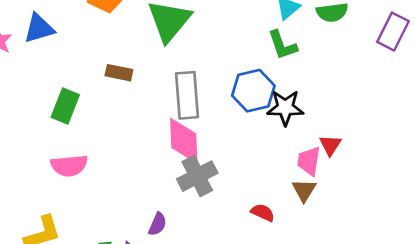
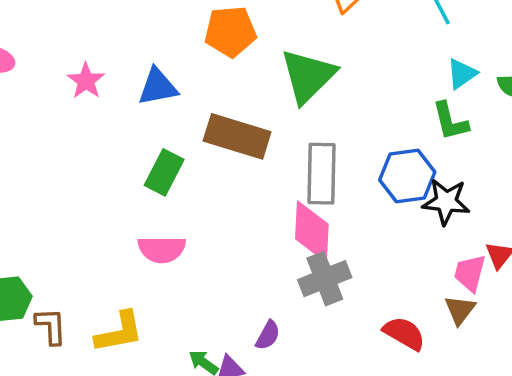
blue triangle: (39, 28) -> (158, 87), moved
brown rectangle: (119, 73) -> (237, 136), size x1.8
red semicircle: (263, 213) -> (404, 333), size x1.4

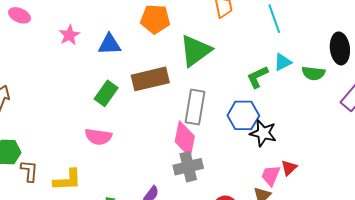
green L-shape: (450, 121) -> (257, 77), moved, turned 70
brown rectangle: (237, 136) -> (150, 79), turned -39

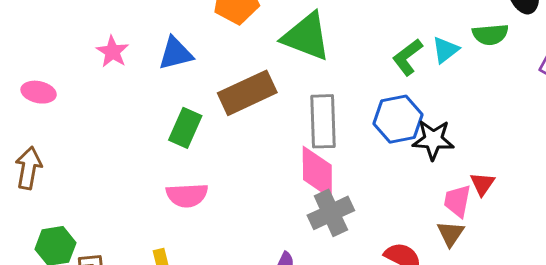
pink ellipse: (19, 15) -> (39, 92), moved
green triangle: (195, 51) -> (306, 37), turned -51
cyan triangle: (283, 62) -> (445, 50), moved

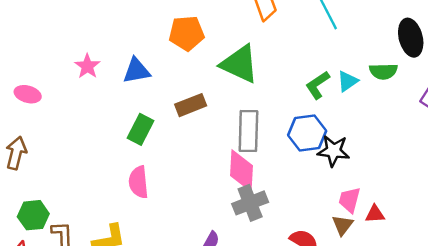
brown rectangle: (247, 93) -> (191, 105), size x0.7
red triangle: (482, 184) -> (375, 214), moved, turned 48
pink semicircle: (187, 195) -> (138, 182), turned 84

